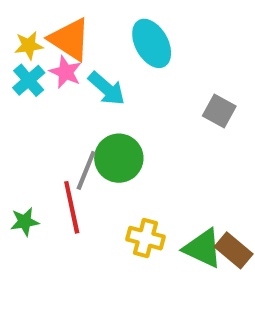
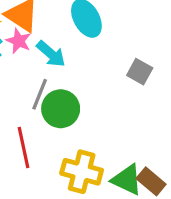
gray line: (86, 170) -> (40, 94), moved
yellow cross: (145, 238) -> (82, 172), size x1.4

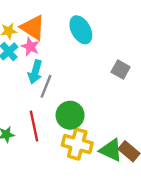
cyan arrow: (51, 54) -> (35, 72), moved, turned 65
green circle: (61, 109) -> (70, 115), moved

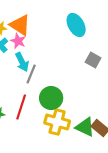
cyan ellipse: (81, 30) -> (76, 25), moved
cyan arrow: (35, 72) -> (22, 62), turned -42
red line: (34, 126) -> (21, 107), turned 30

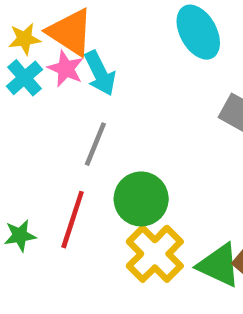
cyan arrow: (22, 62) -> (100, 73), moved
yellow cross: (57, 122) -> (155, 254), turned 30

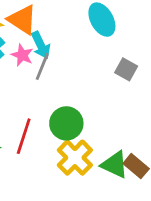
pink star: (66, 69) -> (22, 55), moved
gray line: (95, 144) -> (42, 67), moved

